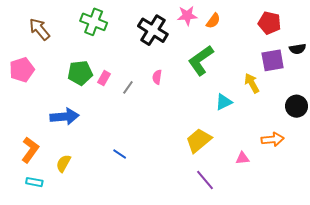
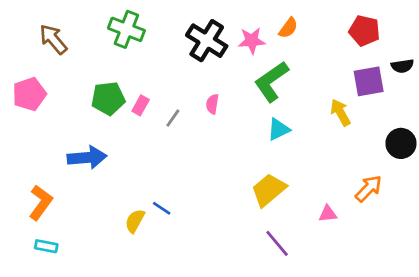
pink star: (187, 16) -> (252, 41), moved
cyan triangle: (224, 102) -> (278, 129), moved
orange arrow: (273, 139) -> (369, 188), turned -40
yellow semicircle: (63, 163) -> (135, 221), moved

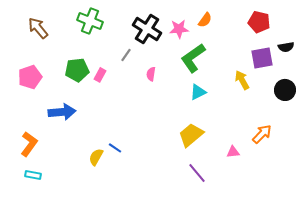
pink pentagon: (29, 94) -> (30, 77), moved
gray line: (173, 118) -> (126, 55), moved
black circle: (401, 143) -> (285, 90), moved

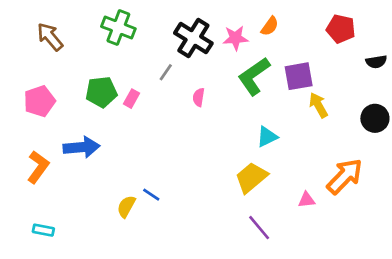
purple square: (262, 58) -> (299, 76), moved
cyan triangle: (198, 92) -> (267, 137), moved
orange arrow: (262, 134) -> (345, 176), size x1.4
orange L-shape: (29, 144) -> (38, 167), moved

